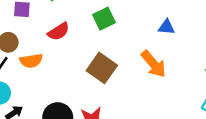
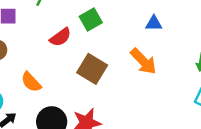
red semicircle: (59, 32) -> (60, 37), moved
orange semicircle: (31, 61) -> (31, 82), moved, turned 60

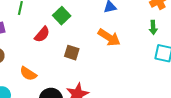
brown square: (92, 69) -> (72, 53), size x0.7

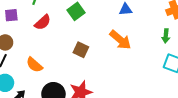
red semicircle: (42, 34) -> (43, 22), moved

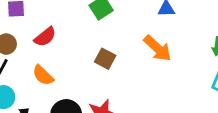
red semicircle: (43, 22) -> (45, 37), moved

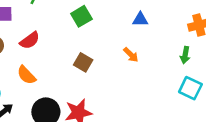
orange arrow: (158, 48) -> (131, 55), size x0.6

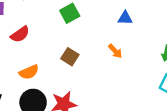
orange semicircle: (26, 75) -> (29, 72), moved, turned -72

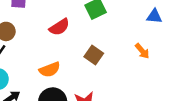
red semicircle: (20, 34) -> (59, 27), moved

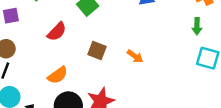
orange arrow: (142, 51) -> (135, 56), moved

